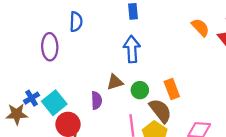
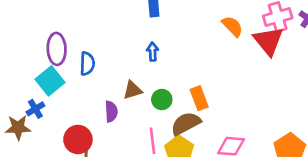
blue semicircle: (76, 22) -> (87, 64), moved
blue arrow: (132, 49) -> (152, 52), size x0.6
cyan square: (54, 103) -> (50, 81), moved
brown semicircle: (160, 111) -> (186, 123), turned -80

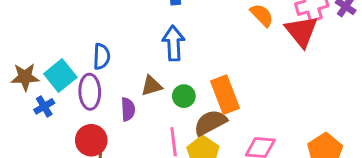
purple ellipse: (57, 49) -> (90, 92), moved
blue arrow: (152, 52) -> (174, 43), size x1.6
orange rectangle: (199, 98) -> (225, 95), size x1.4
brown star: (18, 127) -> (25, 77), moved

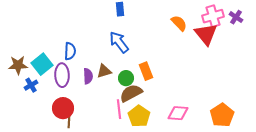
blue arrow: (174, 43) -> (119, 42), turned -35
orange rectangle: (225, 95) -> (146, 71), moved, size x0.7
purple semicircle: (128, 109) -> (88, 76), moved
brown semicircle: (210, 123) -> (131, 93), moved

